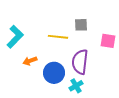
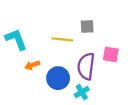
cyan L-shape: (15, 37) -> (16, 39), turned -65
pink square: (108, 41) -> (111, 54), moved

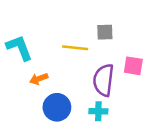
blue circle: (58, 78) -> (57, 107), moved
cyan cross: (82, 92) -> (98, 111), turned 32

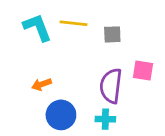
cyan L-shape: (19, 48) -> (37, 27), moved
yellow line: (75, 48) -> (73, 23), moved

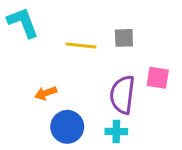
yellow line: (73, 23) -> (81, 46), moved
cyan L-shape: (37, 27) -> (23, 23), moved

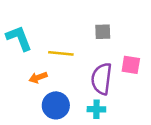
cyan L-shape: (23, 23) -> (19, 38), moved
yellow line: (81, 46) -> (61, 53), moved

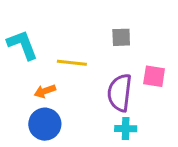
blue circle: (56, 105) -> (45, 124), moved
cyan cross: (96, 109) -> (126, 129), moved

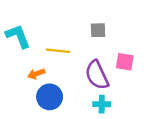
purple semicircle: (120, 93) -> (97, 75), turned -32
blue circle: (45, 124) -> (50, 97), moved

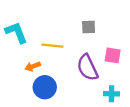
cyan cross: (102, 104) -> (112, 94), moved

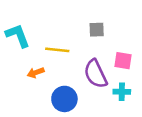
blue circle: (45, 87) -> (64, 99), moved
cyan cross: (112, 94) -> (122, 92), moved

